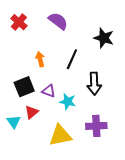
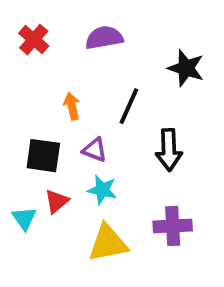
purple semicircle: (58, 21) -> (104, 38), turned -48
black square: (24, 87) -> (43, 156), turned 30
purple triangle: (49, 91) -> (95, 150), moved
cyan star: (68, 102) -> (102, 190), moved

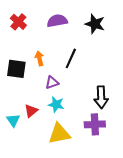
black star: (186, 68) -> (95, 24), moved
purple triangle: (95, 150) -> (52, 83), turned -40
black arrow: (169, 150) -> (101, 97), moved
black square: (43, 156) -> (16, 69), moved

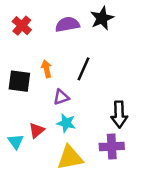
black star: (95, 24) -> (102, 18), moved, turned 30

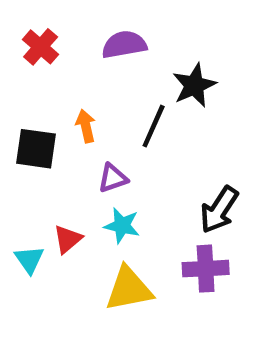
black star: (102, 18) -> (194, 85), moved
black arrow: (119, 114) -> (219, 210), turned 35

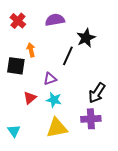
orange arrow: (86, 126) -> (31, 50), moved
red triangle: (68, 239) -> (30, 98), moved
cyan triangle: (29, 259) -> (14, 131), moved

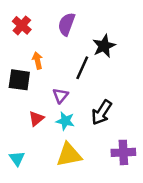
purple semicircle: (55, 20) -> (67, 24), turned -60
purple triangle: (50, 79) -> (60, 96), turned -32
black arrow: (97, 93) -> (102, 112), moved
purple cross: (91, 119) -> (123, 152), moved

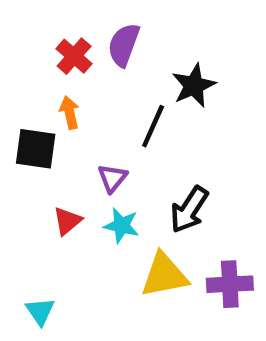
red cross: (22, 25) -> (74, 56), moved
yellow triangle: (69, 155) -> (164, 275), moved
cyan triangle: (17, 158) -> (40, 311), moved

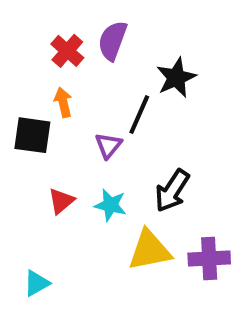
purple triangle: (112, 178) -> (108, 145), moved
cyan triangle: (40, 311) -> (36, 283), turned 36

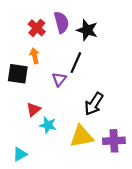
purple semicircle: (113, 41) -> (61, 22), turned 145
black star: (176, 78) -> (87, 30), moved, turned -30
cyan star: (110, 205) -> (48, 125), moved

